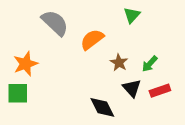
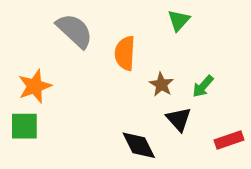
orange semicircle: (92, 39) -> (125, 53), turned -50
red rectangle: (160, 91) -> (229, 140), moved

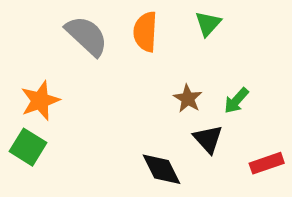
orange semicircle: (125, 53) -> (145, 32), moved
green square: (24, 126) -> (28, 147), turned 32

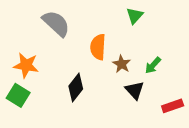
orange semicircle: (145, 32) -> (98, 47), moved
orange star: (40, 101) -> (26, 65), turned 30
black diamond: (161, 169) -> (76, 88), moved, turned 64

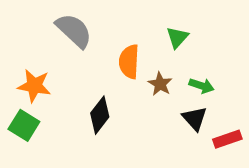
green triangle: (135, 16) -> (177, 37), moved
green arrow: (153, 65) -> (201, 86), turned -114
black triangle: (135, 90) -> (195, 118), moved

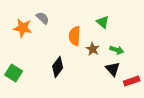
gray semicircle: (74, 31) -> (43, 18), size x0.6
green triangle: (177, 37) -> (103, 22), turned -32
orange star: (34, 86) -> (23, 28), moved

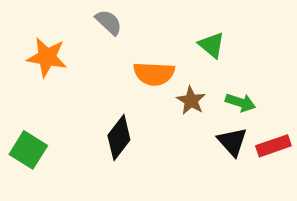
gray semicircle: (43, 18) -> (109, 22), moved
orange semicircle: (75, 36) -> (154, 74), turned -90
red rectangle: (132, 81) -> (273, 146), moved

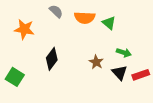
orange semicircle: (154, 74) -> (85, 18), moved
brown star: (191, 100) -> (96, 62), moved
black diamond: (119, 138) -> (52, 59), moved

